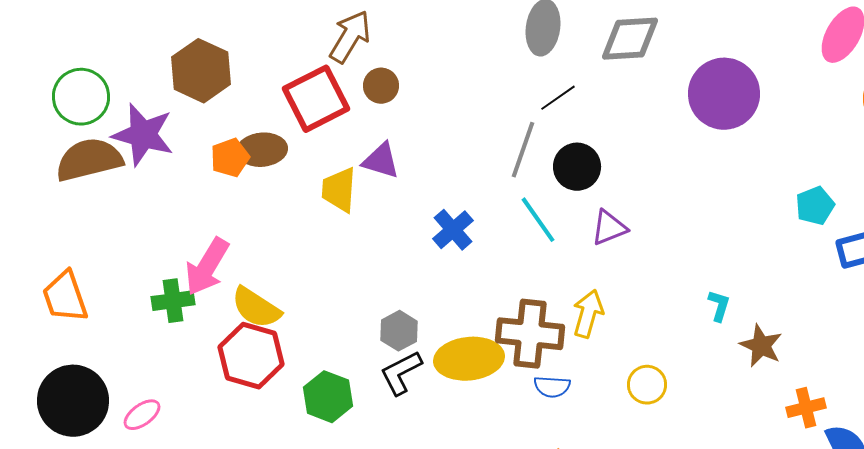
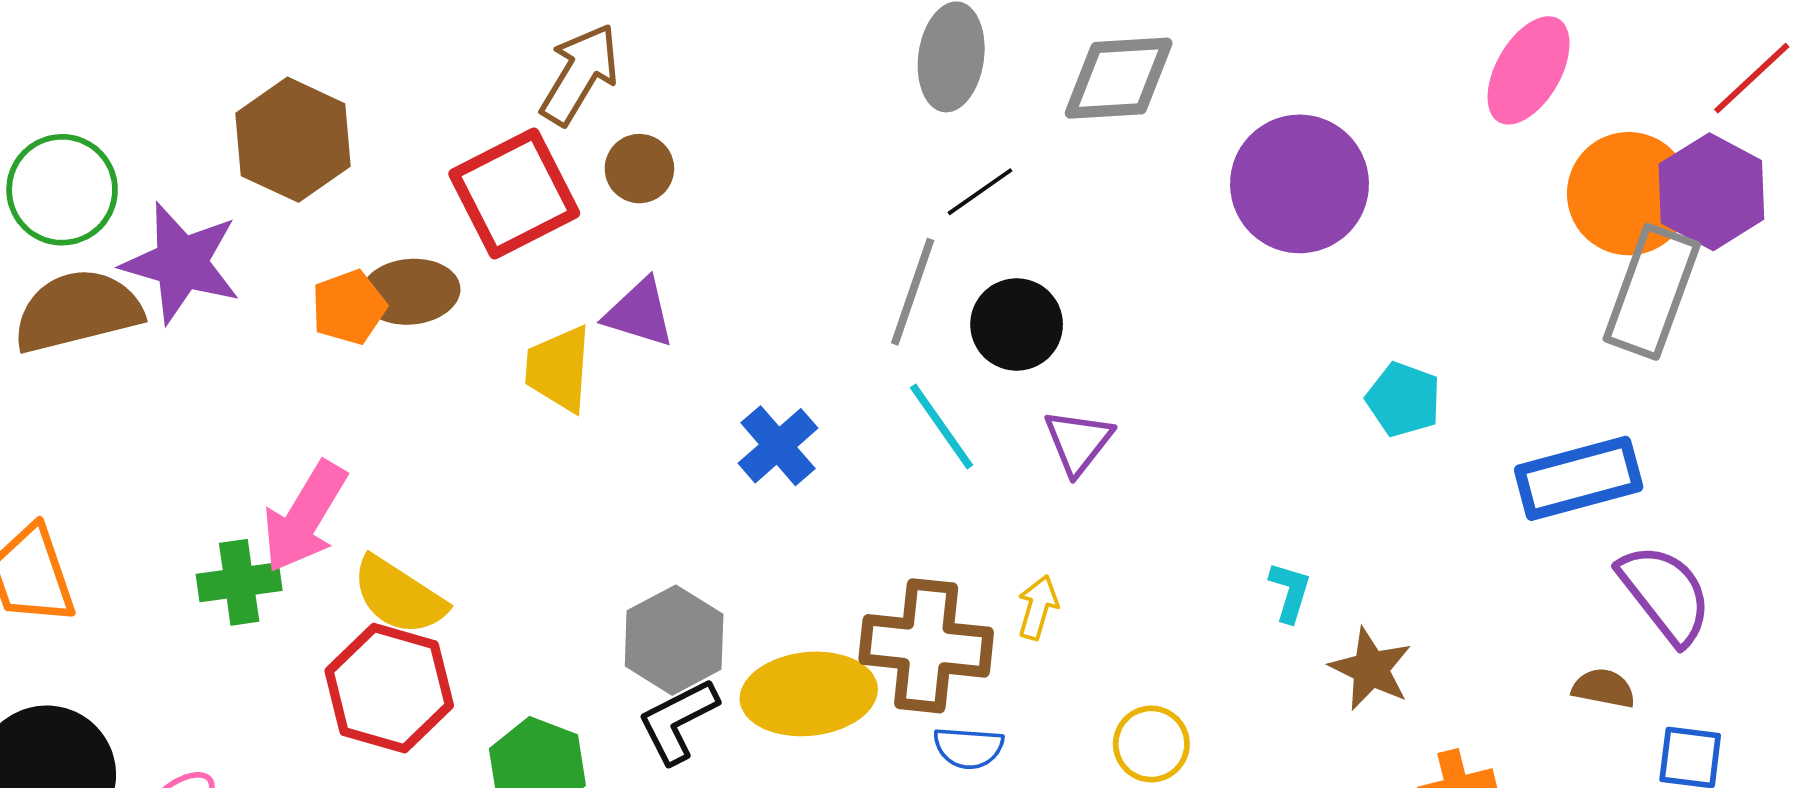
cyan pentagon: (815, 206) -> (1403, 400), moved, turned -30
purple triangle: (609, 228) -> (1078, 442), turned -30
yellow arrow: (588, 314) -> (1038, 607), size x0.7
gray hexagon: (399, 331) -> (674, 640), size x1.4

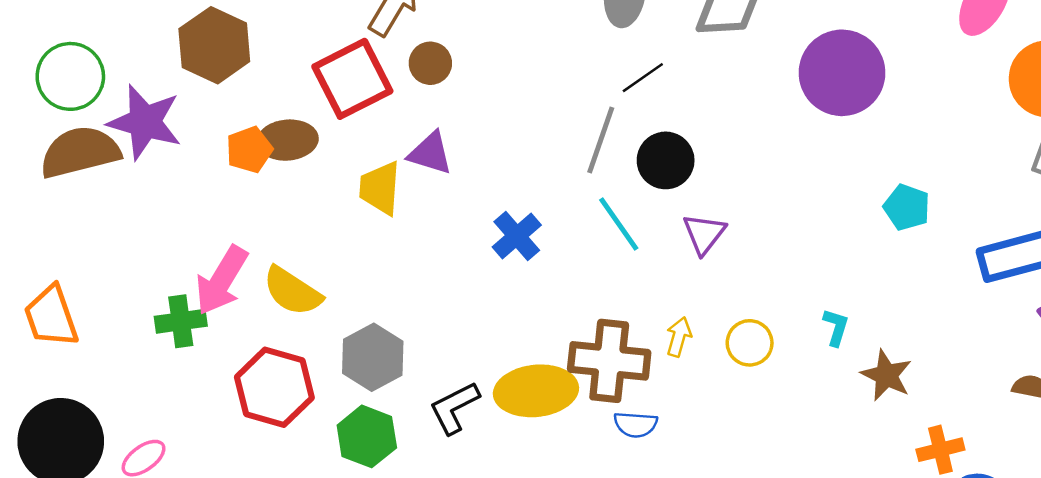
yellow semicircle: (399, 596) -> (292, 291), moved
gray hexagon: (674, 640) -> (373, 357), moved
yellow circle: (1151, 744) -> (750, 343), moved

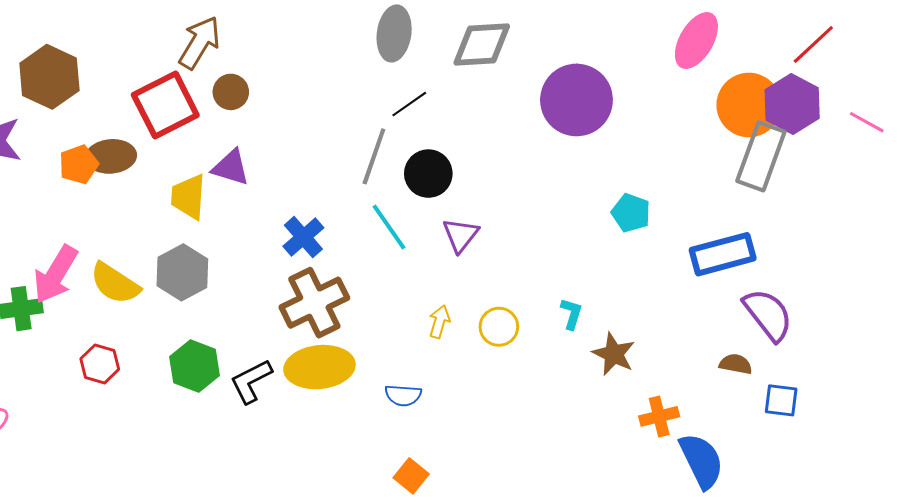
gray hexagon: (373, 357) -> (182, 272), moved
brown cross: (609, 361) -> (314, 303), moved, turned -32
red hexagon: (274, 387) -> (100, 364), size x0.6
green hexagon: (367, 436) -> (195, 366), moved

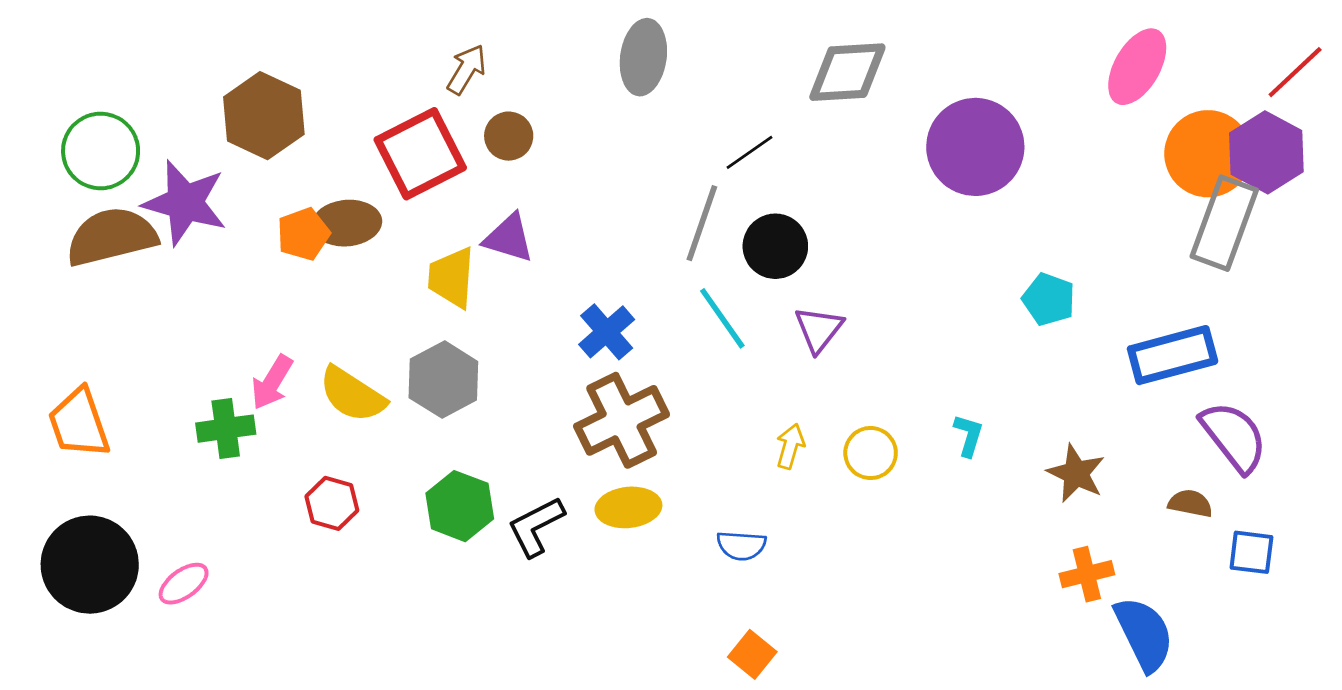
gray ellipse: (394, 33) -> (643, 57), moved
brown arrow: (200, 43) -> (467, 69), size x0.7
pink arrow: (55, 274) -> (272, 382), size x0.7
brown star: (614, 354) -> (1076, 473), moved
yellow ellipse: (319, 367) -> (628, 507), size x0.7

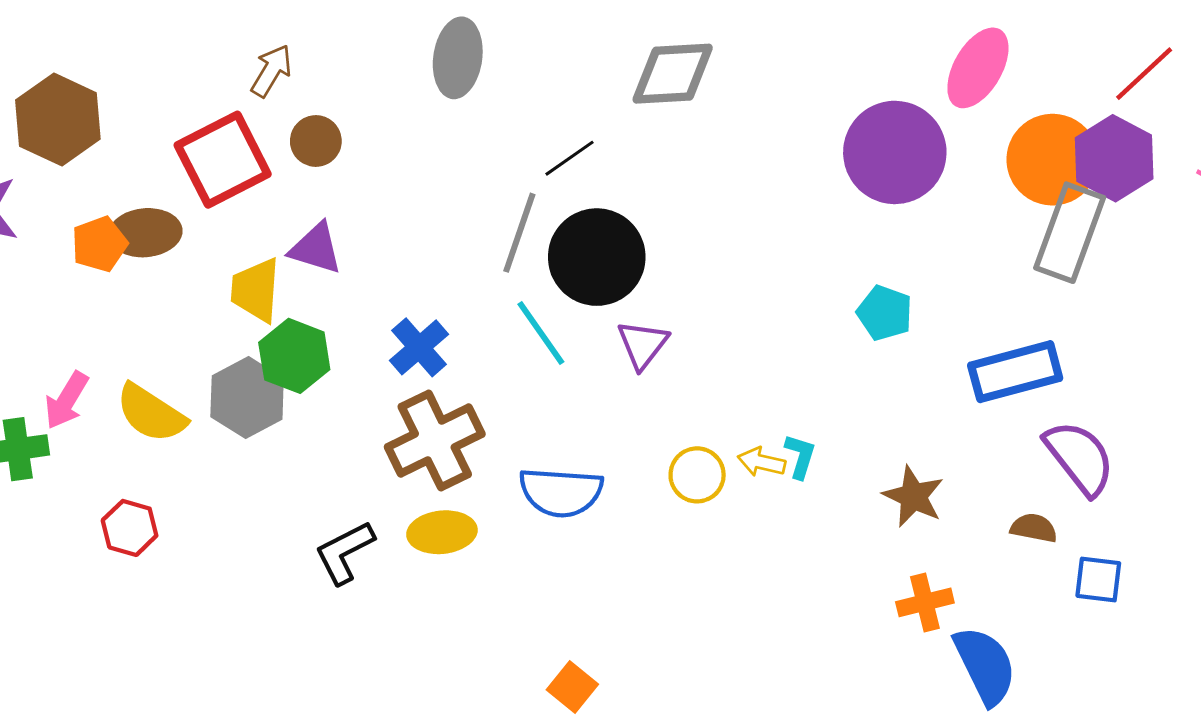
purple circle: (975, 147) -> (895, 152), moved
black circle: (775, 246) -> (597, 257), size x1.4
yellow arrow: (790, 446) -> (762, 462), moved, turned -93
green hexagon: (460, 506) -> (294, 356), moved
blue semicircle: (741, 546) -> (561, 492), moved, size x1.6

